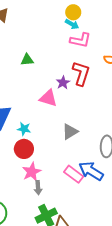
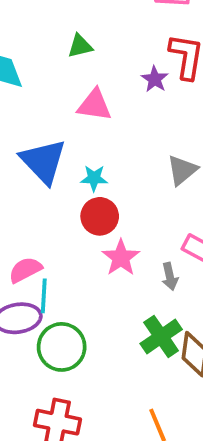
pink triangle: (48, 98) -> (94, 105), moved
gray arrow: (38, 188) -> (170, 276), moved

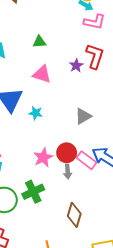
red circle: (100, 216) -> (67, 153), moved
green cross: (161, 337) -> (33, 192), moved

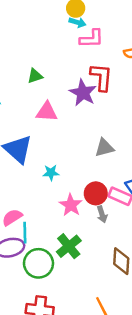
purple star: (76, 66) -> (83, 93), size x1.6
cyan star: (36, 113) -> (51, 173), moved
gray triangle: (83, 116) -> (104, 148), turned 30

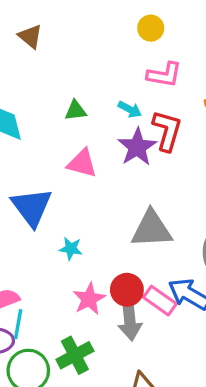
cyan arrow: (77, 22) -> (130, 109), moved
gray triangle: (104, 148) -> (152, 229), size x1.5
gray arrow: (102, 214) -> (130, 320), size x1.6

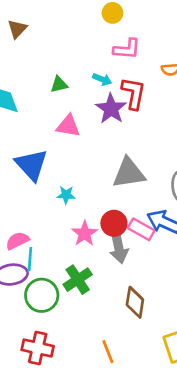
brown triangle: (30, 36) -> (17, 29), turned 40

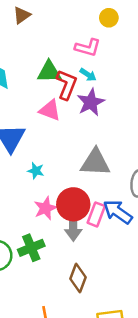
pink L-shape: (127, 49) -> (88, 47), moved
green triangle: (59, 84) -> (49, 72), size x1.5
red L-shape: (133, 93) -> (67, 85), moved
red circle: (114, 223) -> (73, 204), size x1.4
pink rectangle: (141, 229) -> (96, 214), turned 70

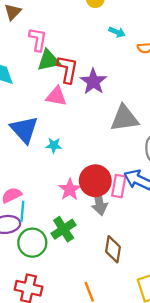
pink L-shape: (88, 47) -> (38, 39), moved, turned -85
cyan arrow: (88, 75) -> (117, 32), moved
gray triangle: (95, 162) -> (124, 118), moved
cyan star: (36, 171) -> (54, 145), moved

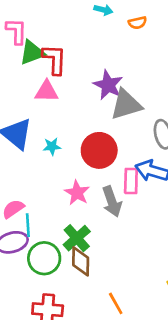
purple star: (93, 82) -> (108, 85), moved
red circle: (95, 181) -> (99, 150), moved
brown diamond: (113, 249) -> (81, 261), moved

